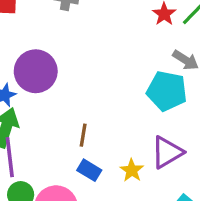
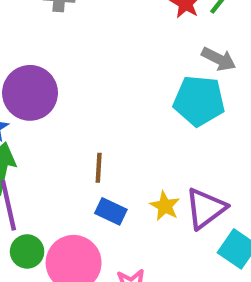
purple triangle: (167, 152) -> (206, 208), moved

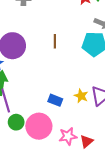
brown line: (99, 168) -> (55, 41), moved

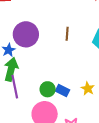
green circle: (16, 122) -> (48, 89), moved

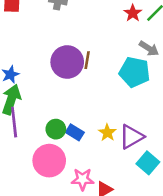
purple circle: (26, 34) -> (67, 62), moved

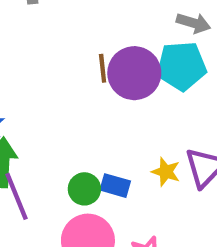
purple circle: (67, 62) -> (134, 73), moved

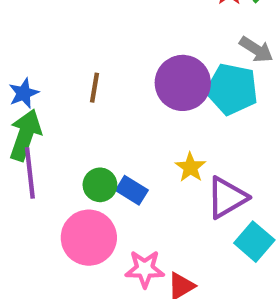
brown line: (103, 68) -> (95, 88), moved
yellow star: (166, 172) -> (190, 167), moved

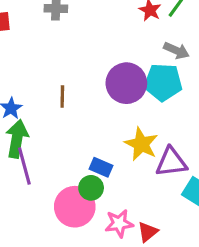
yellow star: (190, 167) -> (141, 144), size x1.5
green circle: (100, 185) -> (91, 188), moved
purple triangle: (227, 198) -> (171, 162), turned 32

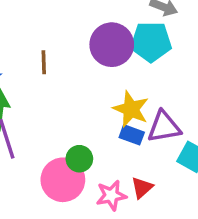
blue rectangle: (101, 167) -> (132, 135), moved
red triangle: (148, 232) -> (142, 188), moved

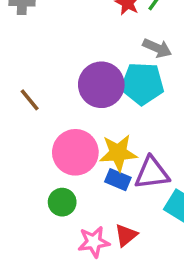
brown line: (44, 62) -> (30, 100), turned -40
yellow star: (131, 109) -> (118, 153), turned -30
pink circle: (63, 180) -> (75, 152), moved

